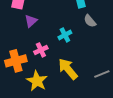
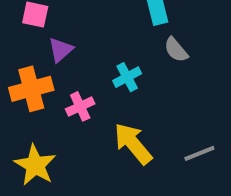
orange cross: (16, 61) -> (31, 89), moved
yellow star: (37, 81) -> (35, 165), moved

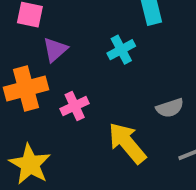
gray semicircle: (176, 50) -> (170, 108), moved, turned -68
cyan cross: (127, 77) -> (121, 50), moved

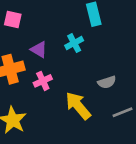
purple triangle: (55, 50) -> (39, 50), moved, turned -48

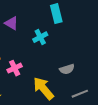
purple triangle: (39, 50) -> (11, 23), moved

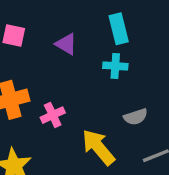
purple triangle: (11, 23) -> (66, 44), moved
cyan cross: (40, 37) -> (115, 66), moved, turned 32

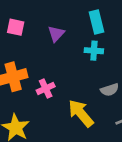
purple triangle: (66, 44) -> (56, 34), turned 42

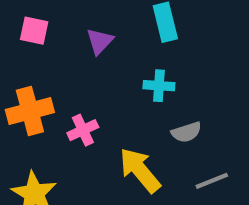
cyan cross: (94, 51) -> (159, 86), moved

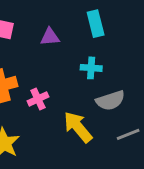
purple triangle: (100, 41) -> (50, 37), turned 42
gray semicircle: (186, 132) -> (110, 100), size x1.4

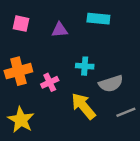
cyan rectangle: (96, 24) -> (98, 19), turned -70
cyan cross: (91, 68) -> (85, 66), moved

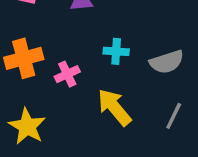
gray semicircle: (111, 84) -> (167, 62), moved
gray line: (126, 112) -> (174, 116), turned -42

